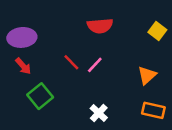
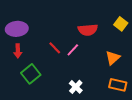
red semicircle: (100, 26) -> (88, 30), moved
red arrow: (23, 66) -> (18, 51), turned 40

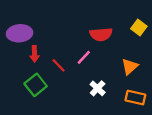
red line: (55, 48) -> (59, 65), moved
red arrow: (18, 51) -> (34, 54), moved
white cross: (76, 87) -> (98, 88), moved

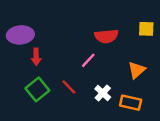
yellow square: (139, 28) -> (146, 29), turned -35
red line: (59, 65) -> (69, 87), moved
orange rectangle: (135, 98) -> (131, 103), moved

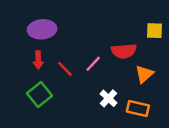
purple ellipse: (20, 35) -> (42, 29), moved
red semicircle: (106, 36) -> (124, 51), moved
red line: (69, 87) -> (65, 69), moved

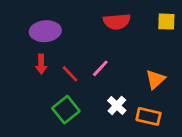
yellow square: (154, 31) -> (166, 22), moved
red semicircle: (124, 51) -> (117, 22), moved
green square: (39, 95) -> (66, 110), moved

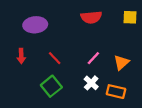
red arrow: (41, 64) -> (21, 56), moved
pink line: (100, 68) -> (93, 58), moved

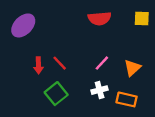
purple ellipse: (35, 25) -> (23, 25), moved, turned -40
red arrow: (21, 56) -> (38, 65), moved
white cross: (91, 83) -> (100, 90), turned 32

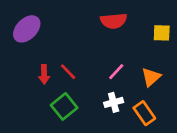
yellow square: (142, 18) -> (162, 33), moved
orange rectangle: (127, 99) -> (144, 113), turned 42

